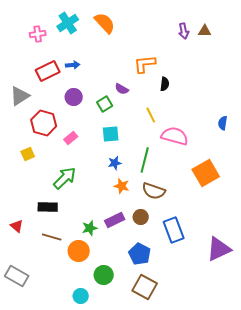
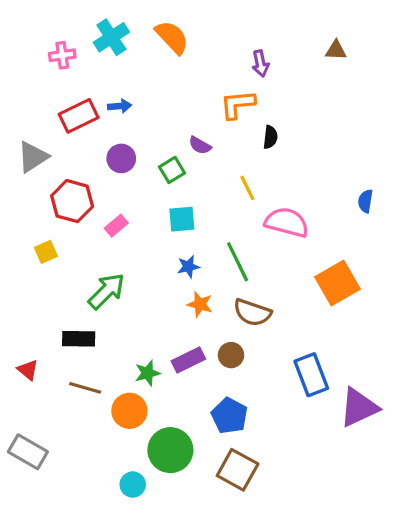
purple arrow: (184, 31) -> (261, 63), moved
green line: (145, 160) -> (238, 262), turned -40
blue rectangle: (174, 230) -> (311, 375), moved
green circle: (104, 275) -> (170, 450), size x1.4

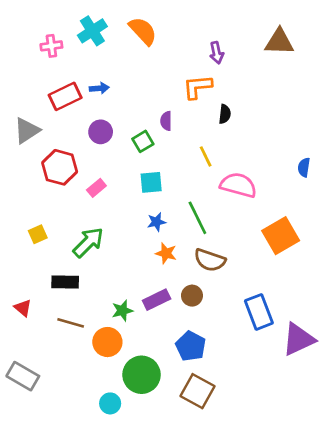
brown triangle: (336, 50) -> (279, 42), size x1.6
purple semicircle: (200, 145) -> (166, 121), turned 60
yellow square: (46, 252) -> (38, 234), moved

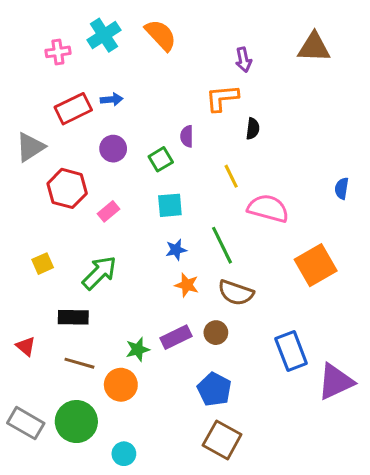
green circle: (142, 375) -> (76, 422), moved

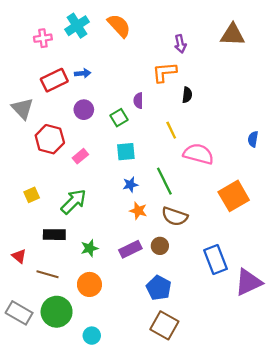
gray triangle: (30, 147) -> (23, 109), turned -40
green star: (138, 349) -> (89, 248), moved
brown line: (79, 363) -> (47, 274), moved

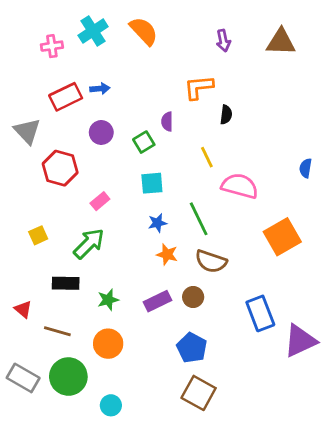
purple arrow: (180, 44) -> (223, 41), moved
pink rectangle: (80, 156) -> (100, 201), moved

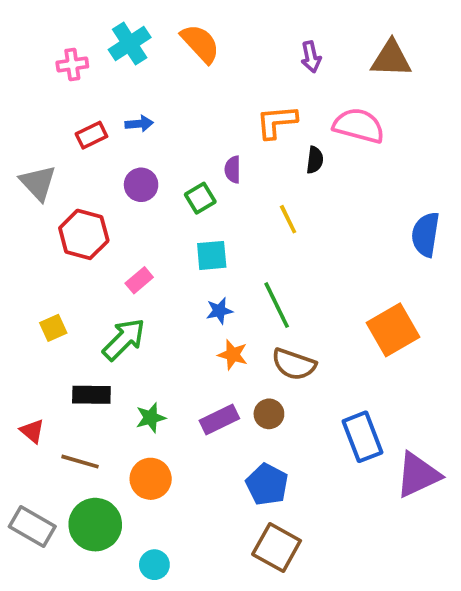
red rectangle: (66, 97) -> (91, 135), size x0.7
blue semicircle: (306, 168) -> (426, 234), size x1.6
pink semicircle: (240, 186) -> (359, 126), moved

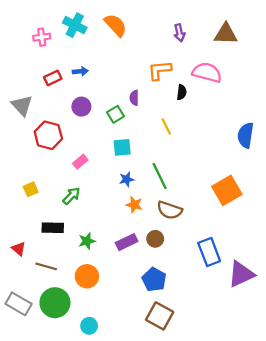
cyan cross: (130, 44) -> (75, 25), turned -30
green arrow: (124, 339) -> (71, 196), size x0.7

